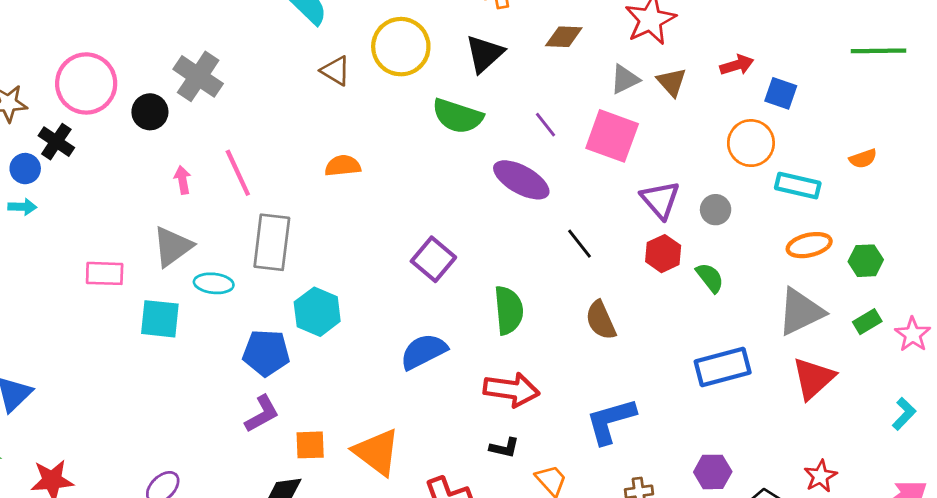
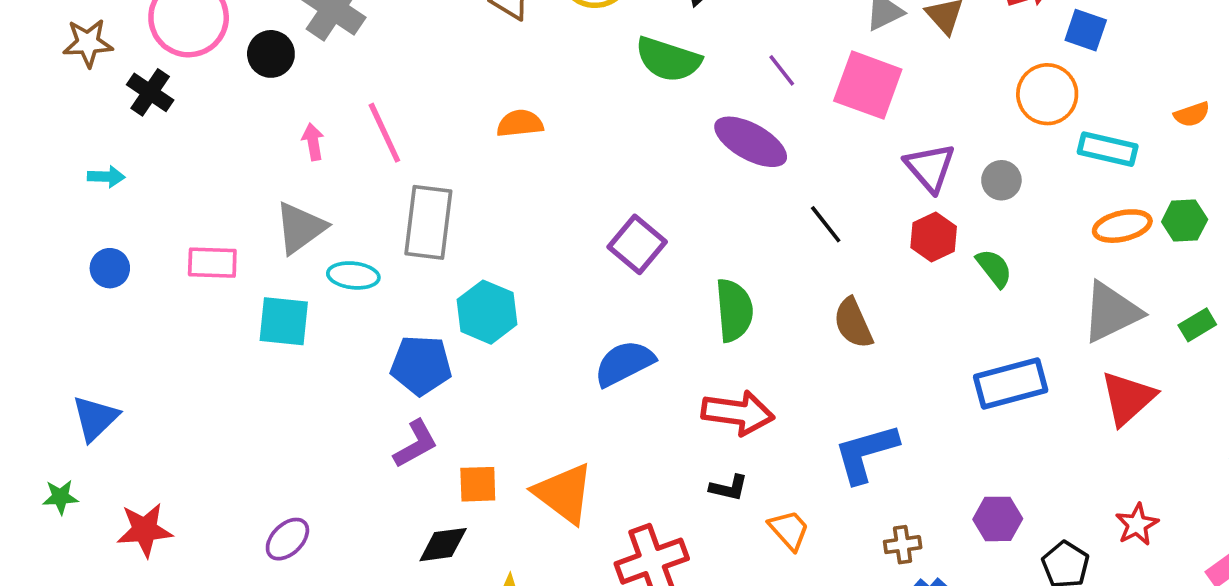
blue circle: (25, 169) -> (110, 268), moved
green hexagon: (866, 261) -> (1185, 221), moved

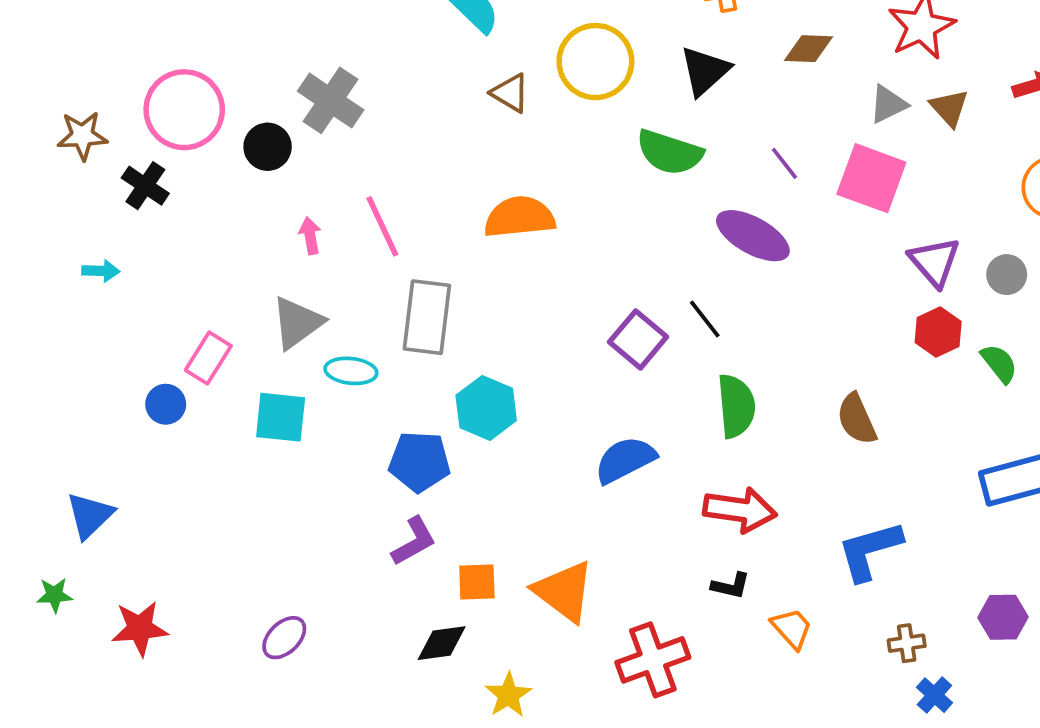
orange semicircle: (520, 124) -> (519, 217), size x1.5
black line: (826, 224) -> (705, 319), moved
pink rectangle: (212, 263) -> (208, 358), turned -60
blue circle: (110, 268) -> (166, 404), moved

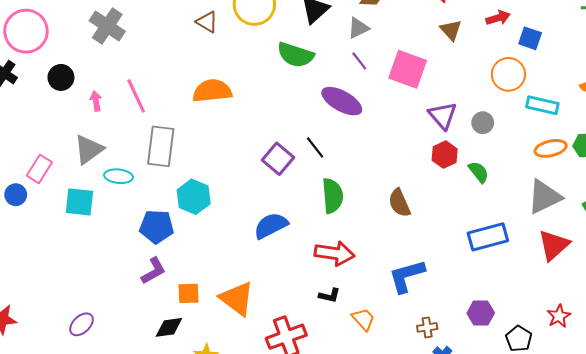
gray triangle: (888, 104) -> (358, 28), moved
black circle: (268, 147) -> (61, 77), moved

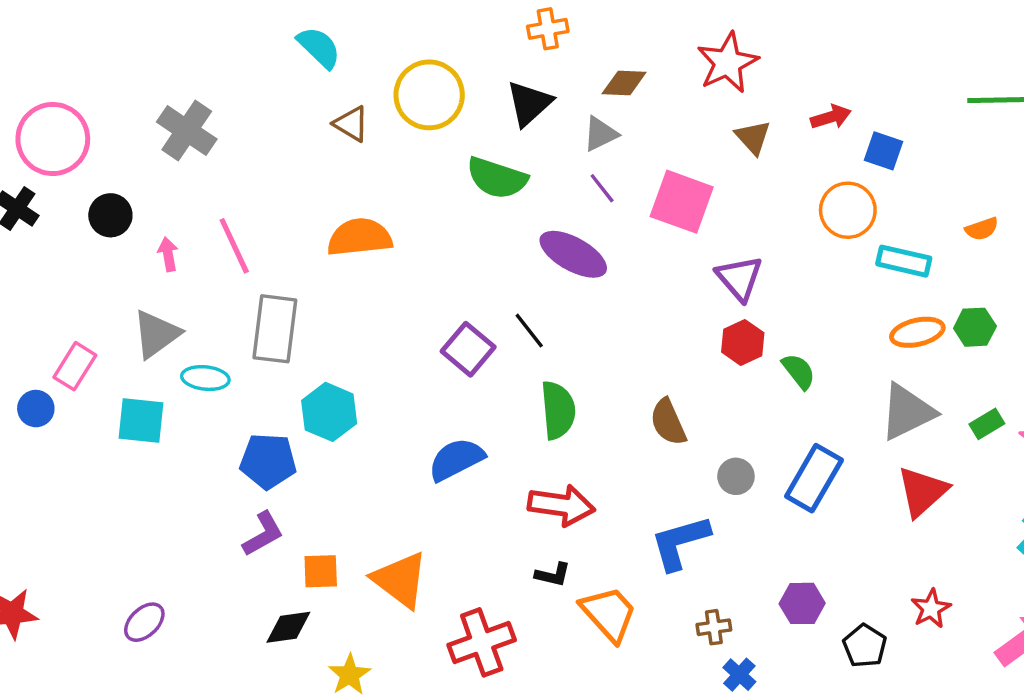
gray circle: (483, 123) -> (736, 476), moved
blue rectangle: (488, 237) -> (814, 478), turned -45
orange trapezoid: (363, 319) -> (609, 614), size x1.5

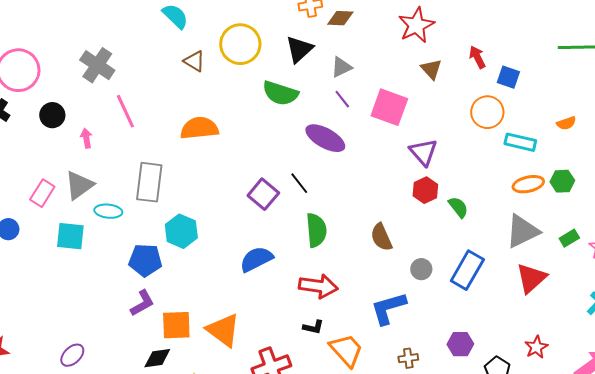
brown diamond: (624, 83) -> (340, 18), moved
red arrow: (831, 117) -> (477, 57), turned -100
pink line: (234, 246) -> (125, 111), moved
pink rectangle: (75, 366) -> (42, 193), moved
orange square: (321, 571) -> (176, 325), size x1.4

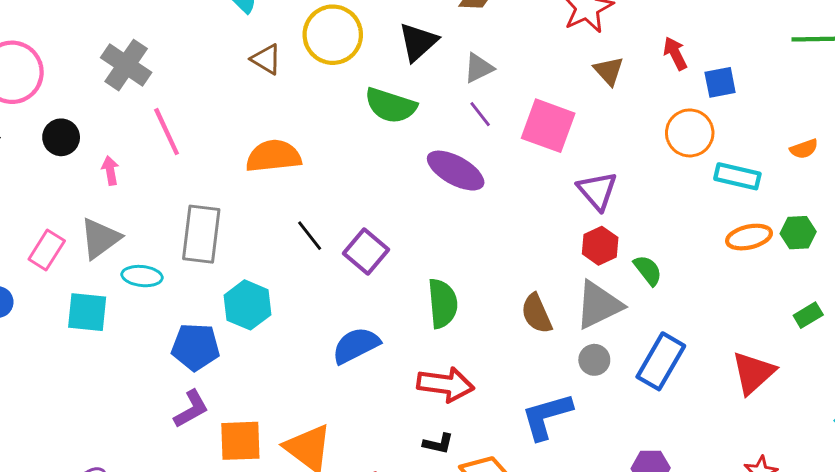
blue square: (508, 77) -> (720, 82), turned -30
black line: (299, 183) -> (310, 236), moved
gray triangle: (522, 231) -> (599, 305), moved

